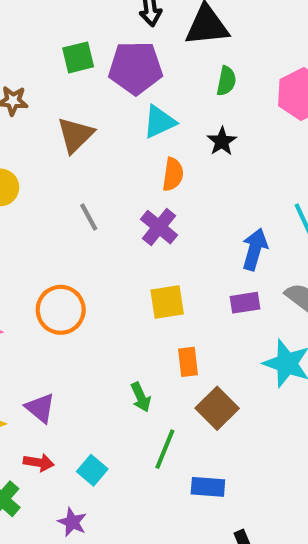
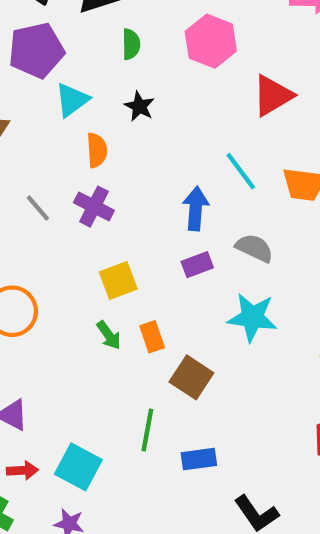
gray line: (89, 217) -> (38, 208), moved
green arrow: (141, 397) -> (109, 335), moved
cyan square: (92, 470) -> (78, 467), size x1.5

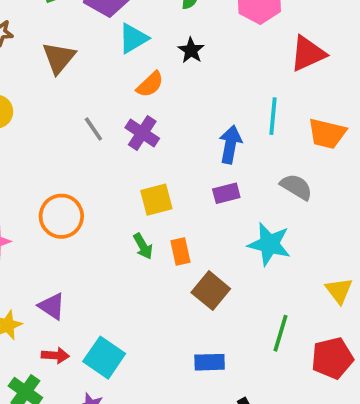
orange semicircle: (97, 150) -> (150, 84), turned 44
cyan line: (241, 171) -> (273, 116), turned 36
gray semicircle: (254, 248) -> (296, 187), moved
green line: (147, 430) -> (281, 333), moved

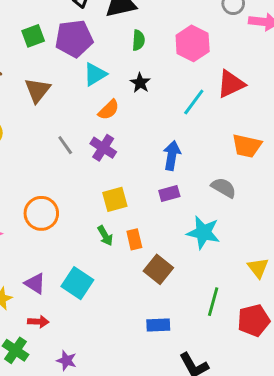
cyan line: (273, 116) -> (194, 102), moved, turned 32
cyan square: (104, 358) -> (77, 283), moved

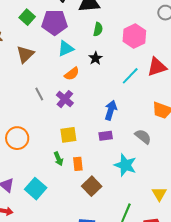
green square: (33, 36) -> (27, 17), turned -35

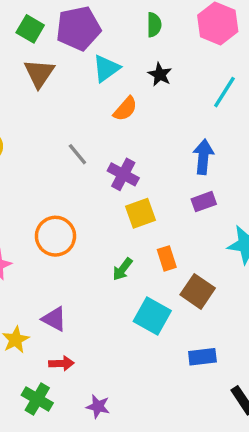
brown triangle: (25, 54) -> (39, 73), moved
purple cross: (65, 99) -> (123, 174), moved
green arrow: (59, 159) -> (123, 269), moved, turned 72
cyan square: (36, 189) -> (152, 316), moved

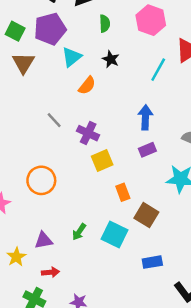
green arrow: (123, 269) -> (79, 232), moved
purple triangle: (54, 319) -> (44, 240), turned -36

